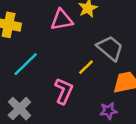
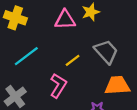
yellow line: (86, 67) -> (73, 60), moved

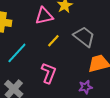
yellow line: (73, 60) -> (53, 41), moved

